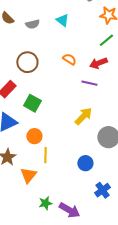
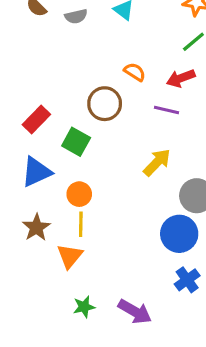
brown circle: (27, 62) -> (105, 104), moved
yellow line: (45, 155) -> (81, 224), moved
blue circle: (85, 163) -> (179, 234), moved, size x1.5
green star: (45, 203) -> (84, 307), moved

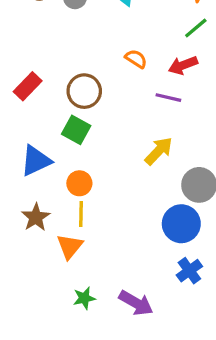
brown circle: (105, 104) -> (84, 91), moved
red rectangle: (36, 120) -> (28, 86), moved

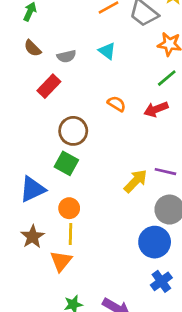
red rectangle: (28, 86) -> (49, 86), moved
purple line: (168, 98) -> (165, 172), moved

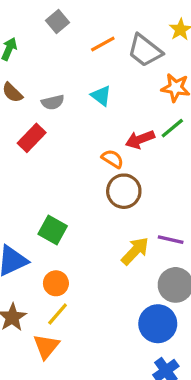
red arrow: (156, 109) -> (140, 139), moved
brown circle: (73, 131) -> (124, 191), moved
yellow line: (71, 234) -> (58, 314), turned 40

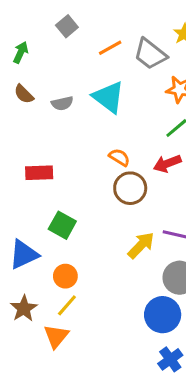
cyan triangle: (101, 96) -> (109, 97), size x1.6
red rectangle: (32, 138) -> (39, 173), moved, turned 44
red arrow: (140, 139) -> (167, 164), moved

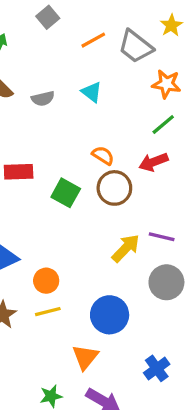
cyan triangle: (109, 97) -> (92, 92), size x0.6
green square: (62, 225) -> (66, 193), moved
yellow line: (67, 305) -> (48, 312), turned 35
blue circle: (163, 315) -> (110, 315), moved
orange triangle: (56, 336) -> (85, 357), moved

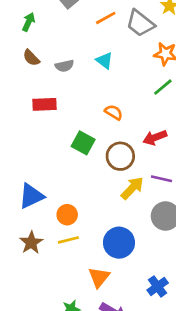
red arrow: (153, 162) -> (155, 138), moved
red rectangle: (19, 172) -> (45, 104), moved
brown circle: (114, 188) -> (120, 156), moved

